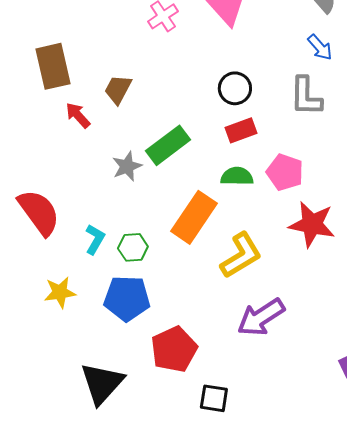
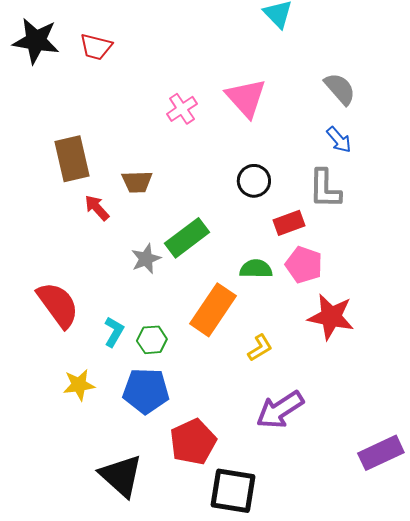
brown trapezoid: (118, 89) -> (137, 182), turned -120
red rectangle: (241, 130) -> (289, 223), moved
yellow L-shape: (241, 255) -> (260, 348), size x0.6
black triangle: (102, 383) -> (121, 476), turned -30
black square: (214, 398) -> (233, 491), size x1.6

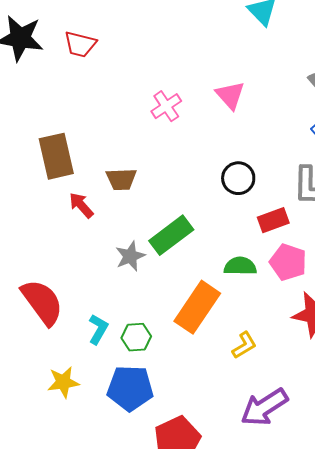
pink triangle: (246, 98) -> (230, 95), size x0.7

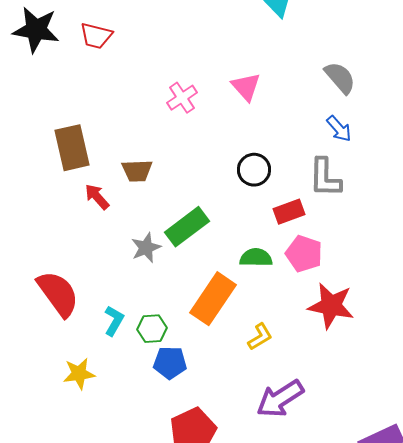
blue pentagon: (130, 388) -> (170, 363), moved, size x0.7

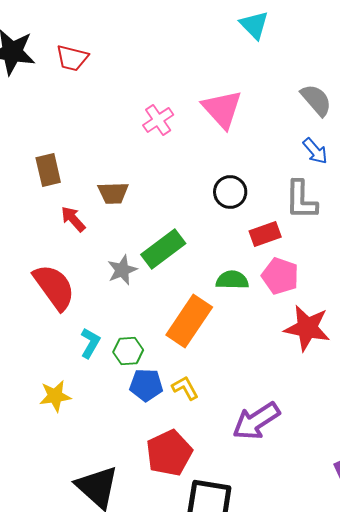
pink triangle: (246, 87) -> (222, 109), size x1.4
brown rectangle: (72, 148) -> (48, 170), size x0.7
red semicircle: (58, 294) -> (54, 287), moved
yellow L-shape: (260, 337) -> (185, 388), moved, turned -88

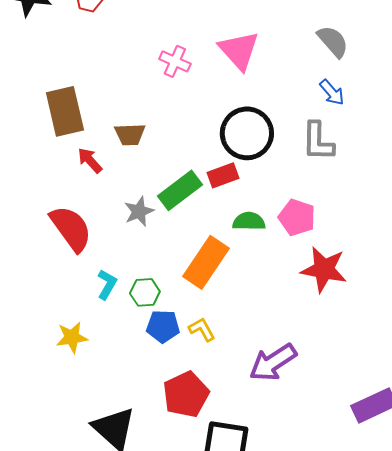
pink cross: (158, 120) -> (175, 61), turned -32
brown rectangle: (48, 170) -> (65, 111), size x1.5
black circle: (230, 192) -> (247, 133), size x1.6
red rectangle: (265, 234) -> (223, 175), moved

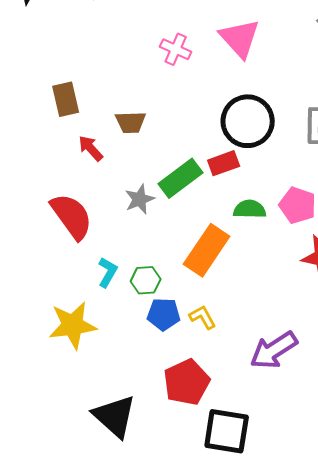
brown rectangle: (65, 111) -> (66, 99), size x0.7
yellow star: (72, 337) -> (73, 325), size x1.5

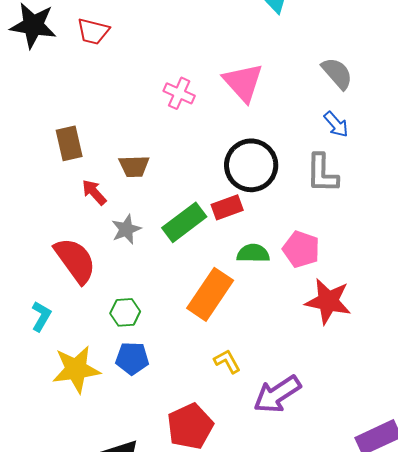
gray star: (140, 199) -> (126, 229), moved
cyan L-shape: (108, 272) -> (41, 316), moved
green hexagon: (146, 280) -> (125, 312), moved
blue pentagon: (164, 314) -> (132, 358), moved
yellow L-shape: (203, 317) -> (227, 361), moved

